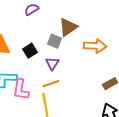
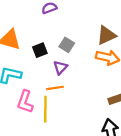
brown triangle: (68, 27) -> (106, 35), moved
pink L-shape: (21, 90) -> (25, 102), moved

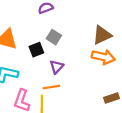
gray square: (67, 45) -> (54, 37), moved

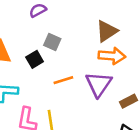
purple triangle: (57, 67) -> (99, 84), moved, size x1.6
orange line: (51, 87) -> (63, 80), moved

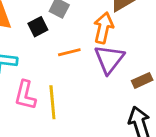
orange arrow: (112, 56) -> (103, 28), moved, turned -85

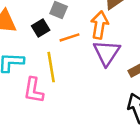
orange line: (69, 52) -> (70, 37), moved
yellow line: (52, 102) -> (51, 67), moved

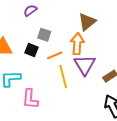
black square: (41, 28) -> (31, 50), turned -32
yellow line: (51, 67) -> (63, 76), moved

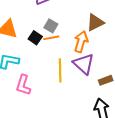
orange line: (55, 55) -> (51, 38), moved
purple triangle: (85, 65) -> (84, 64), turned -30

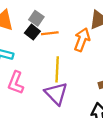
gray square: (51, 26) -> (36, 18), moved
purple triangle: (84, 64) -> (56, 94), moved

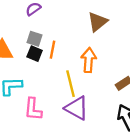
orange line: (50, 33) -> (52, 50), turned -56
orange arrow: (82, 40) -> (89, 60), moved

